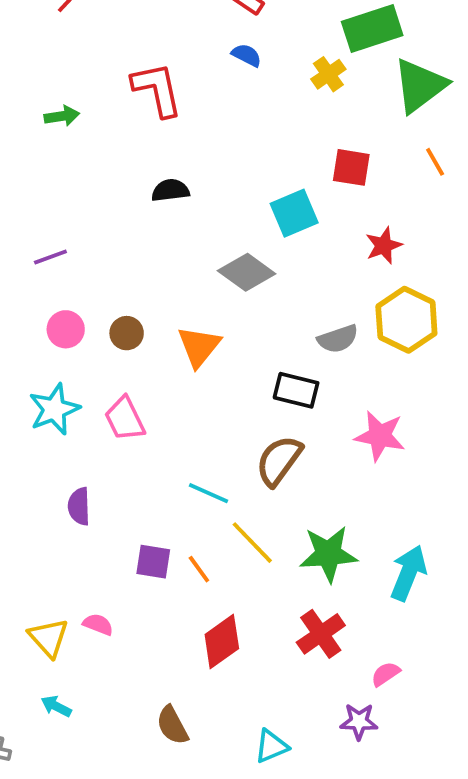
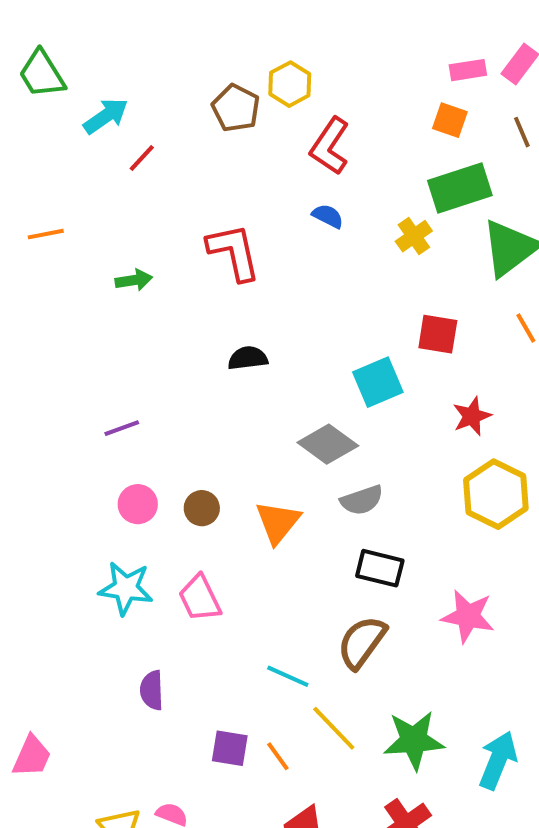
gray semicircle: (338, 339) -> (362, 500), moved
cyan star: (54, 409) -> (126, 588), turned 30

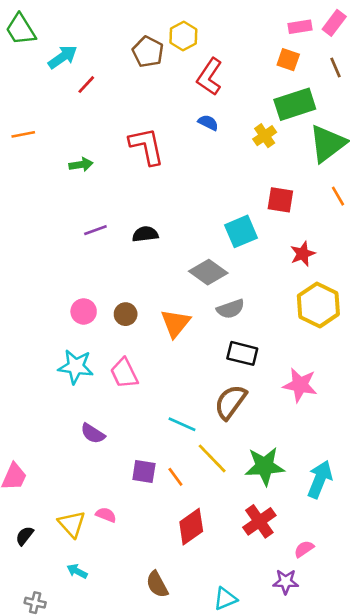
black semicircle: (248, 358) -> (145, 234), moved
purple line: (122, 428) -> (95, 230), moved
purple semicircle: (152, 690) -> (93, 433), turned -55

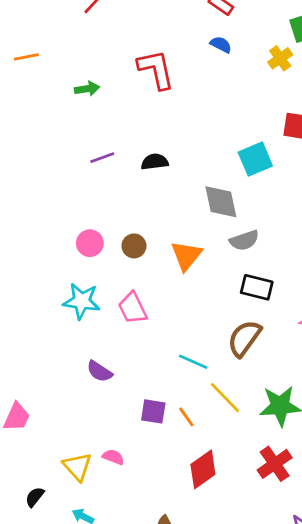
gray diamond: (208, 272) -> (221, 202), turned 42
black semicircle: (25, 536) -> (35, 497), moved

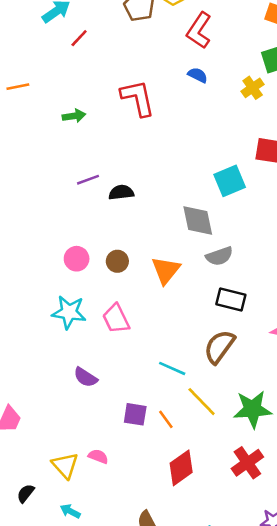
black semicircle: (155, 162) -> (121, 192), moved

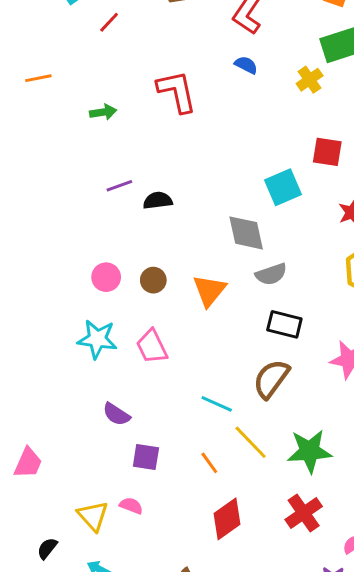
purple square: (135, 414) -> (146, 457), moved

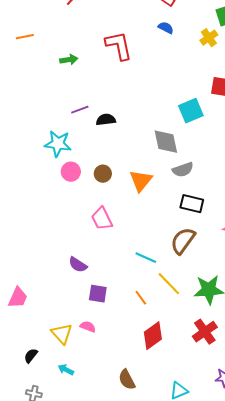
cyan star: (97, 339) -> (58, 144), moved

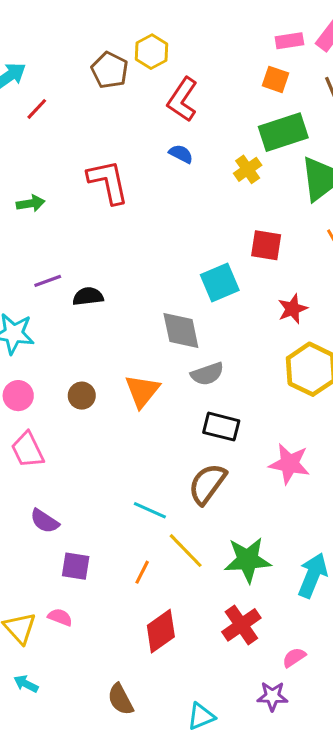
pink circle: (71, 172) -> (18, 396), moved
brown circle: (103, 174) -> (82, 396), moved
pink trapezoid: (102, 219) -> (28, 450), moved
orange line: (141, 298) -> (142, 572), turned 63

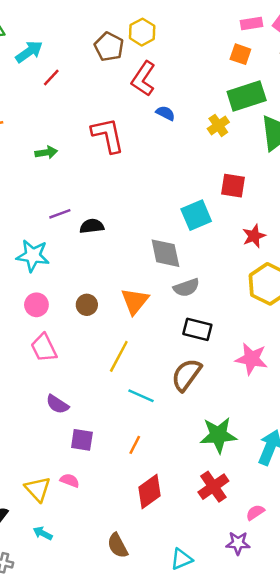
red L-shape: (182, 100) -> (143, 79), moved
yellow line: (186, 551) -> (119, 356), moved, turned 72

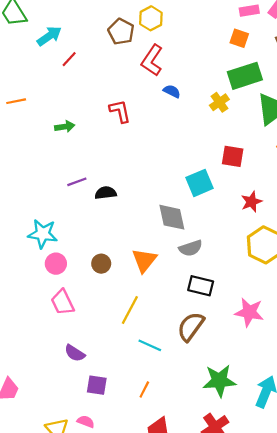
red L-shape: (108, 135) -> (120, 111), size x0.7
cyan star: (33, 256) -> (43, 234), moved

